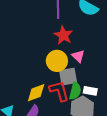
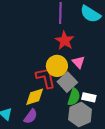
gray square: (68, 77) -> (67, 82), turned -36
red L-shape: (59, 91) -> (46, 78), moved

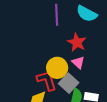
red star: (65, 41) -> (77, 42), moved

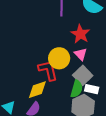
gray square: (69, 83) -> (83, 75), moved

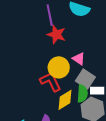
red star: (80, 34) -> (56, 34), moved
yellow diamond: (37, 90) -> (65, 100), moved

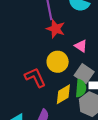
pink triangle: (79, 59) -> (81, 46), moved
red L-shape: (51, 82) -> (35, 77), moved

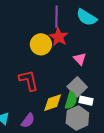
yellow circle: (58, 62) -> (41, 44), moved

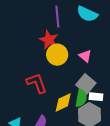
red star: (59, 37) -> (49, 40), moved
yellow circle: (41, 44) -> (57, 55), moved

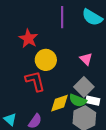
red star: (49, 40) -> (28, 39), moved
yellow circle: (57, 55) -> (46, 60), moved
green semicircle: (81, 98) -> (78, 100), turned 96

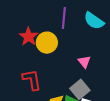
yellow circle: (46, 60) -> (47, 43), moved

